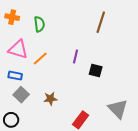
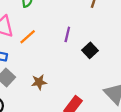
black square: (96, 71) -> (90, 50), turned 32

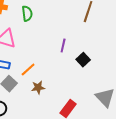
orange line: (28, 37) -> (28, 70), moved

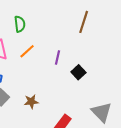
orange line: (28, 70) -> (27, 51), moved

